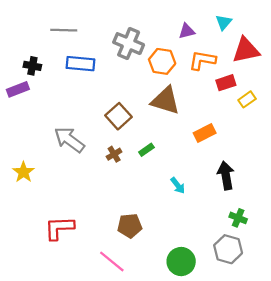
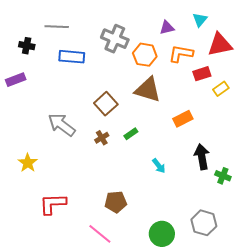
black cross: (32, 66) -> (27, 46), moved
yellow star: (23, 172) -> (28, 163), moved
green cross: (238, 218) -> (223, 176), moved

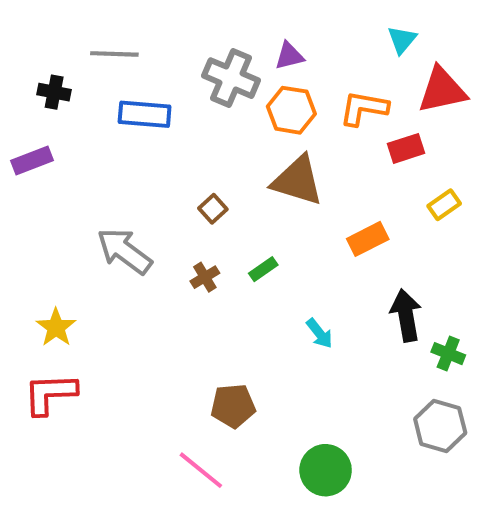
purple triangle: (167, 28) -> (289, 56), moved
yellow rectangle: (221, 89) -> (444, 205), moved
brown square: (106, 104) -> (213, 209), size x0.6
red L-shape: (53, 204) -> (50, 394), moved
gray hexagon: (204, 223) -> (440, 426), moved

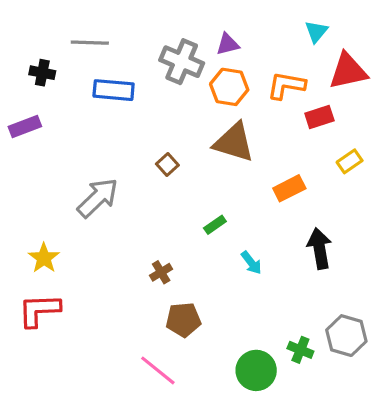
gray arrow: (124, 251) -> (98, 198), turned 99
green rectangle: (263, 269) -> (215, 225), moved
brown cross: (205, 277) -> (161, 272), moved
green cross: (448, 354) -> (300, 350), moved

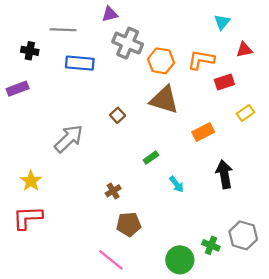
purple triangle: (228, 44) -> (110, 14), moved
red triangle: (348, 71) -> (244, 50), size x0.6

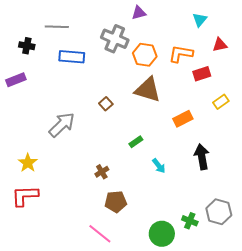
purple triangle: (110, 14) -> (139, 13), moved

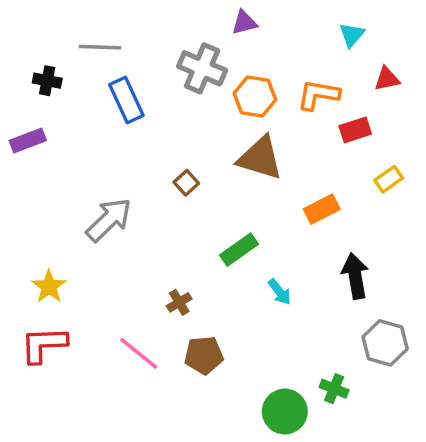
blue rectangle: (72, 57) -> (126, 100), turned 60
green rectangle: (136, 142) -> (239, 250), size x1.5
gray hexagon: (219, 212) -> (385, 343), moved
pink line: (100, 234) -> (139, 353), moved

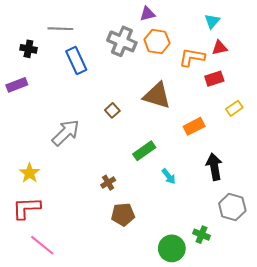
red triangle: (387, 79) -> (220, 48), moved
orange hexagon: (255, 96) -> (157, 41), moved
pink line: (139, 353) -> (42, 245), moved

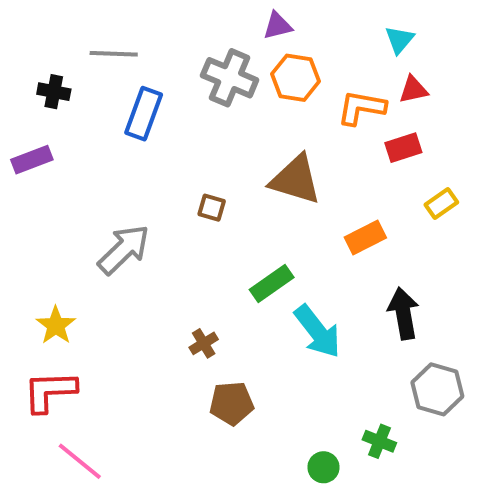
blue rectangle: (76, 61) -> (144, 114), turned 45
brown square: (112, 110) -> (212, 208), turned -32
cyan arrow: (169, 176) -> (317, 331), size x1.8
green circle: (172, 248) -> (323, 467), size x0.6

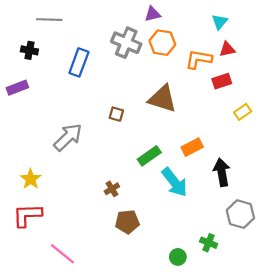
gray line: (114, 54) -> (49, 20), moved
orange rectangle: (365, 238) -> (192, 147), moved
pink line: (80, 461) -> (62, 254), moved

